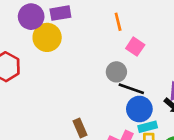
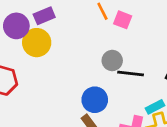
pink square: (135, 47) -> (123, 20), moved
blue circle: (139, 109) -> (95, 100), moved

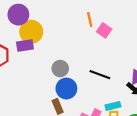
purple rectangle: (44, 16) -> (25, 45), moved
gray circle: (112, 61) -> (60, 69), moved

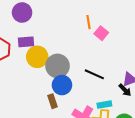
yellow circle: (31, 32) -> (37, 57), moved
gray circle: (60, 69) -> (58, 66), size x1.5

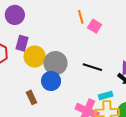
purple rectangle: (26, 42) -> (22, 43), turned -63
blue circle: (62, 85) -> (51, 81), moved
brown rectangle: (52, 101) -> (32, 97), moved

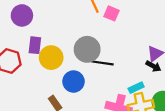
gray circle: (55, 63) -> (87, 49), moved
black line: (92, 67) -> (102, 63), moved

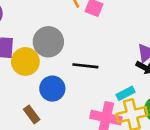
gray circle: (87, 49) -> (48, 42), moved

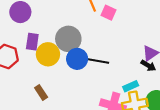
blue circle: (52, 89) -> (77, 59), moved
brown rectangle: (32, 114) -> (41, 92), moved

